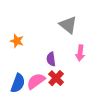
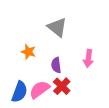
gray triangle: (68, 25) -> (57, 27), moved
orange star: (17, 41) -> (28, 52), moved

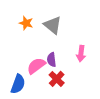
orange star: (28, 52) -> (26, 23), moved
pink semicircle: (40, 90) -> (36, 66), moved

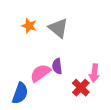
pink arrow: (81, 54) -> (94, 73), moved
red cross: (57, 79) -> (81, 88), moved

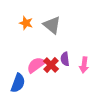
purple semicircle: (57, 66) -> (65, 59), moved
red cross: (81, 88) -> (51, 65), moved

